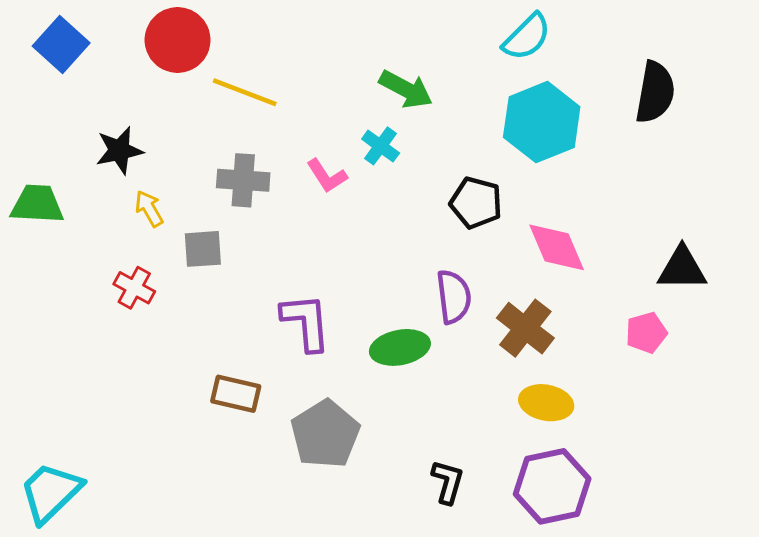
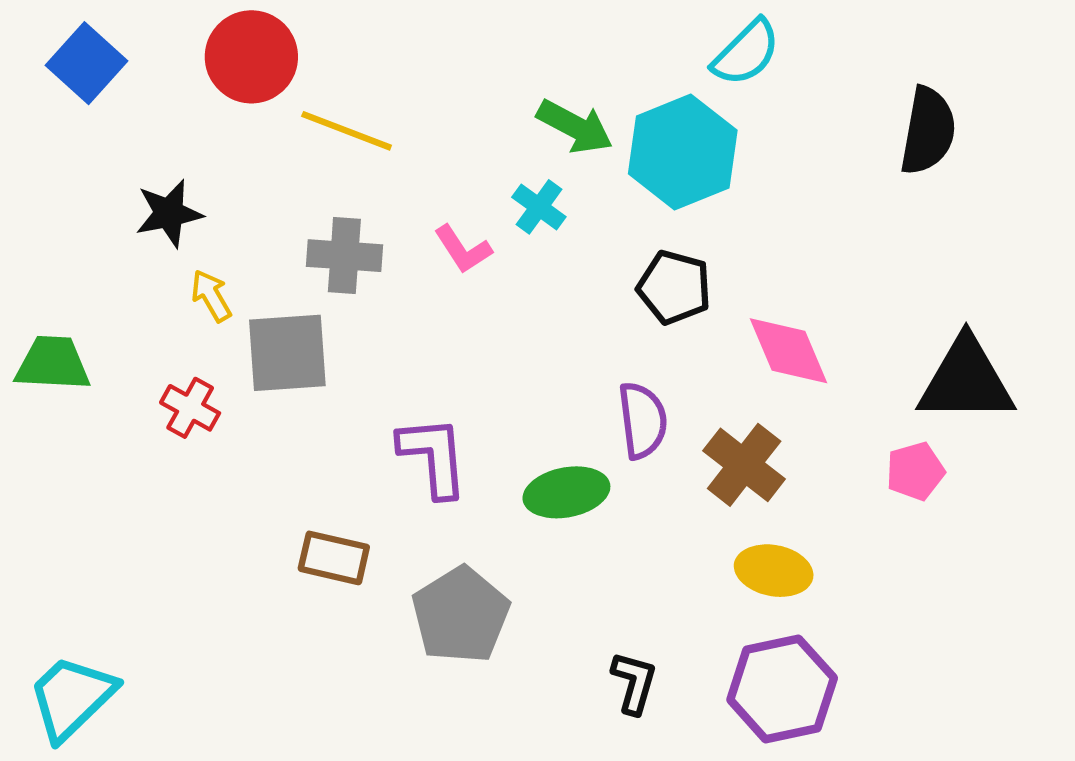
cyan hexagon: (542, 122) -> (683, 152), moved
green trapezoid: (37, 204) -> (53, 363), moved
gray square: (203, 249) -> (287, 353), size x1.5
black triangle: (682, 268) -> (966, 380), size x1.4

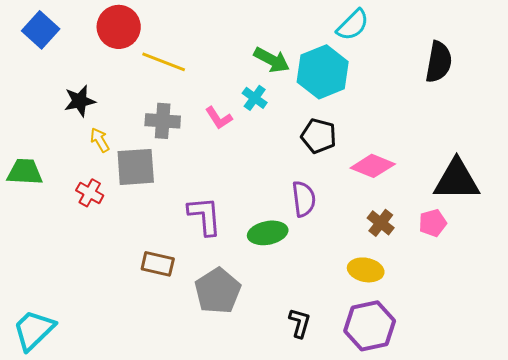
pink diamond: (788, 351) -> (373, 166), turned -45
brown cross: (744, 465) -> (381, 223), moved, size x0.7

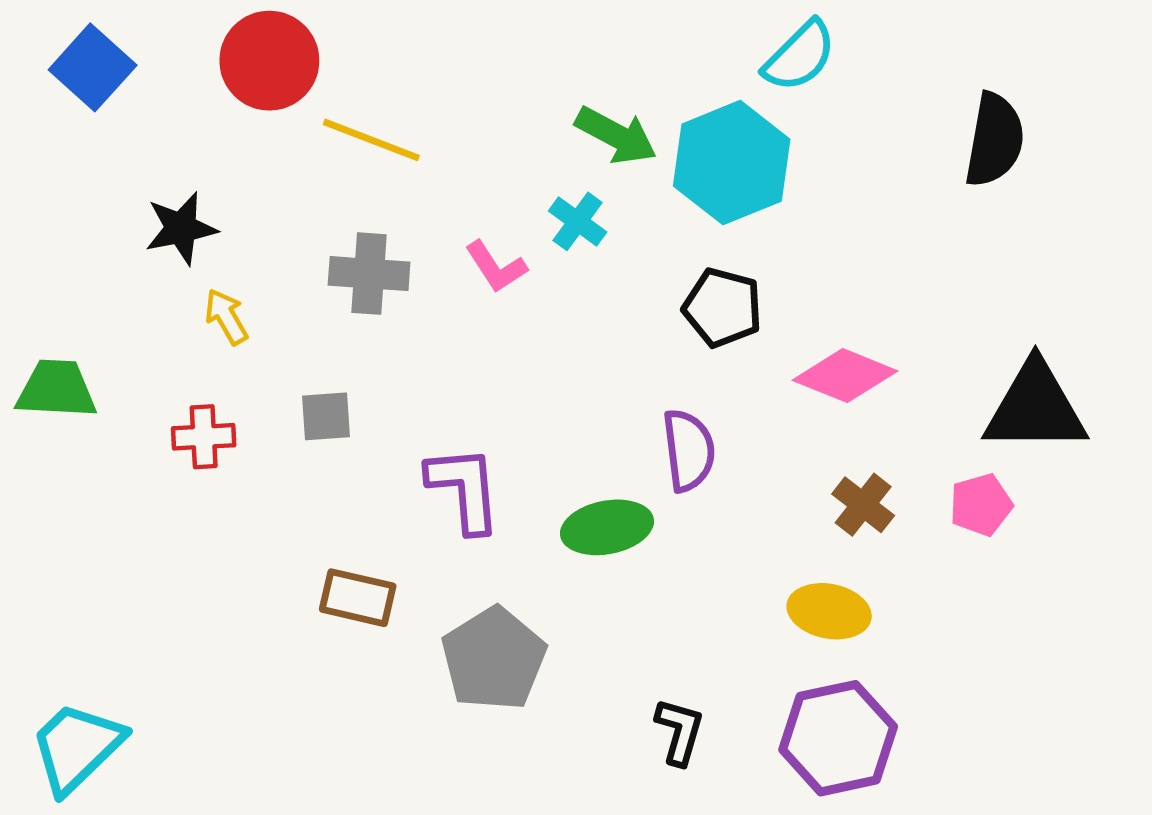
gray square: (136, 167) -> (326, 416), moved, size x0.6
red cross: (90, 193) -> (204, 437), turned -32

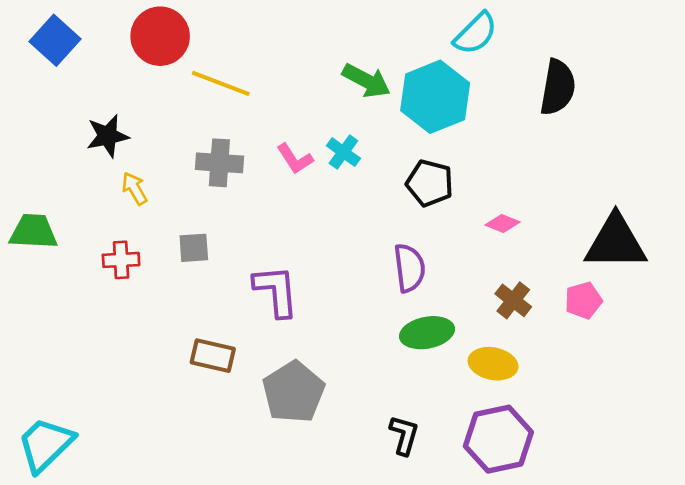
black semicircle: (994, 140) -> (558, 87), moved
cyan cross: (578, 221) -> (343, 152), moved
pink diamond: (845, 376) -> (502, 224), size x0.6
green ellipse: (607, 527) -> (427, 333), moved

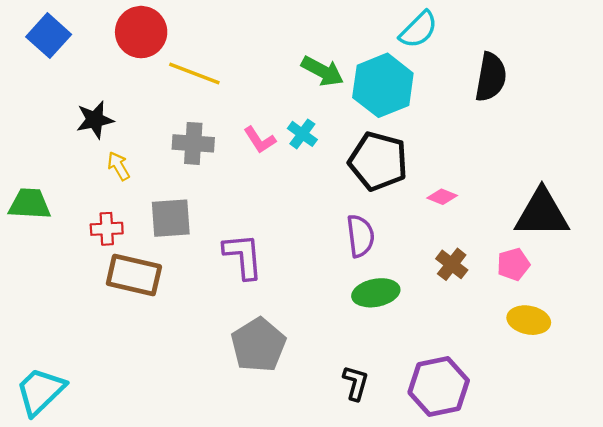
black pentagon: (430, 183) -> (378, 161), size x1.4
gray square: (194, 248) -> (171, 218), size x1.5
brown rectangle: (213, 356) -> (134, 275), moved, size x1.4
yellow ellipse: (493, 364) -> (529, 320), moved

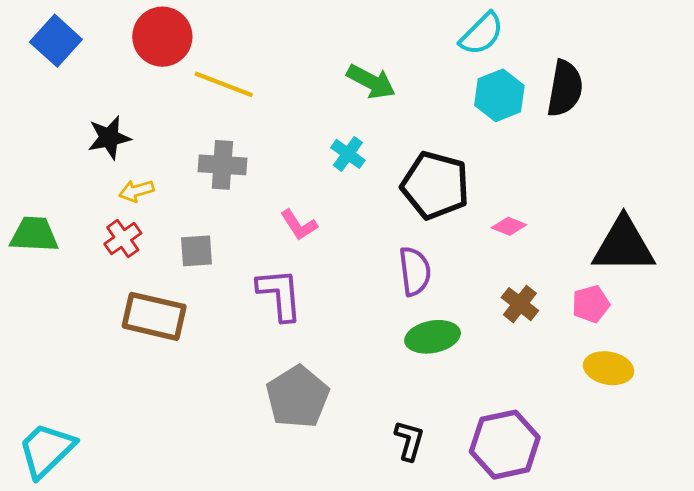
cyan hexagon: (383, 85) -> (499, 95), moved, size x0.7
pink L-shape: (260, 140) -> (299, 225), moved
yellow arrow: (119, 166) -> (136, 191), turned -76
gray square: (171, 218) -> (196, 251), size x0.7
red cross: (107, 229) -> (123, 239), moved, turned -32

